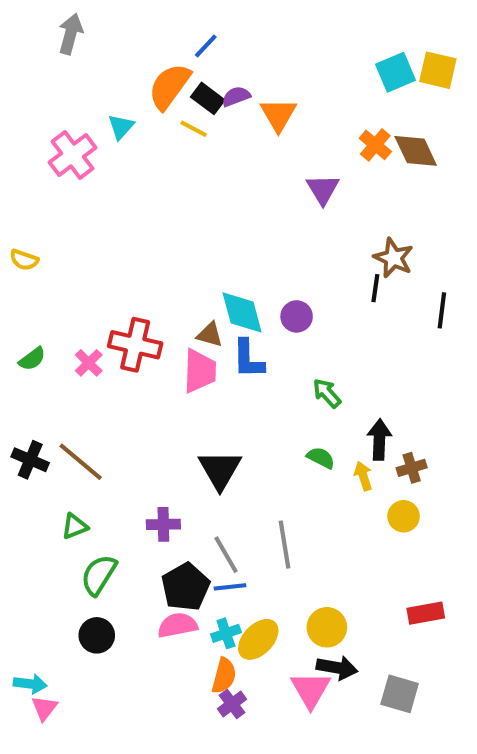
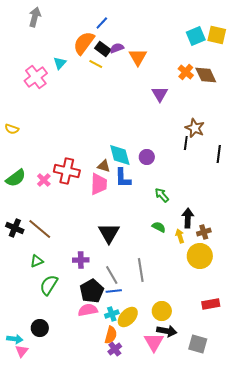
green semicircle: (32, 359) -> (16, 178), size x1.5
yellow circle: (404, 516) -> (200, 256), size x1.6
black circle: (97, 635) -> (40, 328), moved

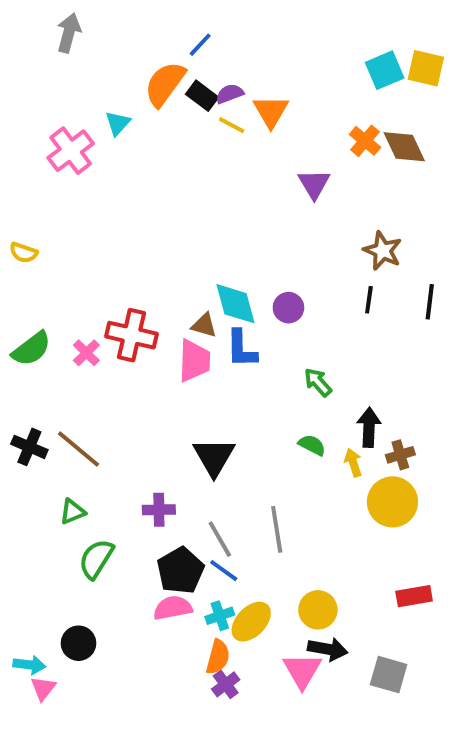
yellow line: (96, 64) -> (232, 125), moved
black line: (186, 143) -> (369, 300), moved
blue line: (114, 291) -> (224, 571), turned 42

